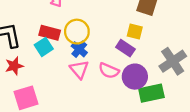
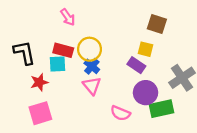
cyan square: (44, 47) -> (58, 64), turned 30
red star: (14, 66) -> (39, 82), moved
pink semicircle: (109, 71) -> (120, 113), moved

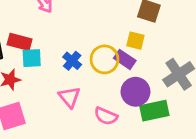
yellow circle: (90, 49) -> (104, 59), moved
red rectangle: (63, 50) -> (20, 42), moved
pink triangle: (92, 86) -> (69, 97), moved

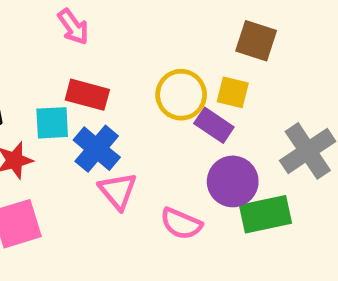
red rectangle: (20, 42) -> (87, 95), moved
yellow circle: (104, 59) -> (181, 95), moved
blue cross: (72, 61) -> (97, 149), moved, size x1.4

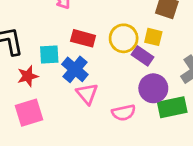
red rectangle: (87, 95) -> (83, 38), moved
pink semicircle: (181, 224) -> (124, 113), turned -35

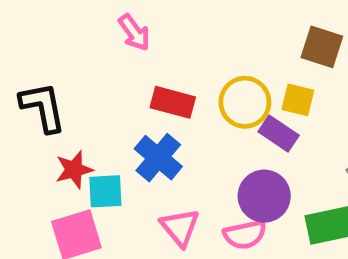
cyan square: (49, 55) -> (105, 191), moved
purple circle: (153, 88) -> (264, 196), moved
pink triangle: (87, 94) -> (180, 227), moved

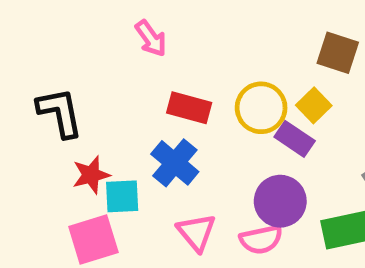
yellow square: (298, 100) -> (314, 105), turned 32

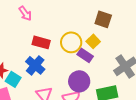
cyan square: (122, 196) -> (13, 79), turned 35

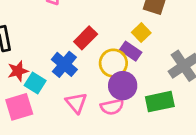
red rectangle: (41, 42) -> (86, 38), moved, turned -60
yellow circle: (71, 42) -> (113, 63), moved

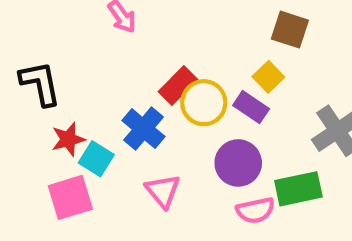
yellow circle: (113, 63) -> (204, 103), moved
pink semicircle: (112, 107) -> (255, 210), moved

